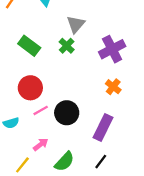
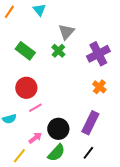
black circle: (67, 113) -> (58, 129), moved

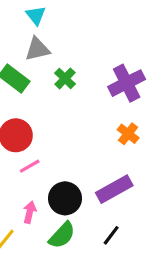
gray triangle: (66, 32) -> (37, 49), moved, turned 36
purple rectangle: (90, 123) -> (114, 189), turned 35
pink arrow: (35, 138) -> (30, 212), turned -40

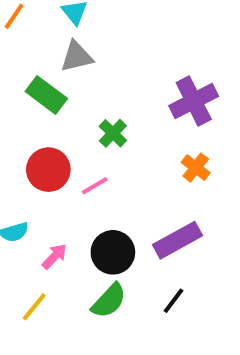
green cross: (65, 78) -> (113, 133), moved
pink line: (30, 166) -> (95, 186), moved
pink arrow: (30, 212) -> (54, 256), moved, turned 30

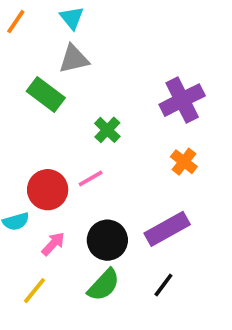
red circle: (48, 170) -> (48, 190), moved

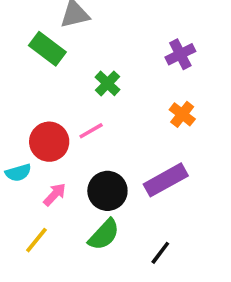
purple cross: (182, 100) -> (180, 54), size x0.7
black line: (163, 285) -> (160, 253), moved

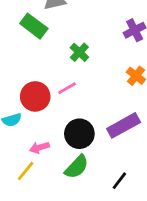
pink arrow: (55, 195) -> (39, 148), moved, turned -150

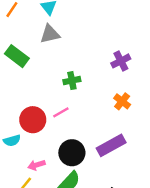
green rectangle: (34, 26) -> (17, 56), moved
green cross: (79, 52) -> (72, 81), turned 35

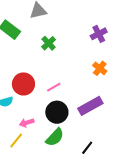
green cross: (72, 81) -> (49, 43), moved, turned -32
pink line: (61, 112) -> (54, 87), moved

